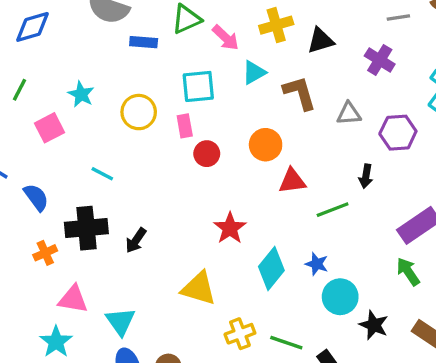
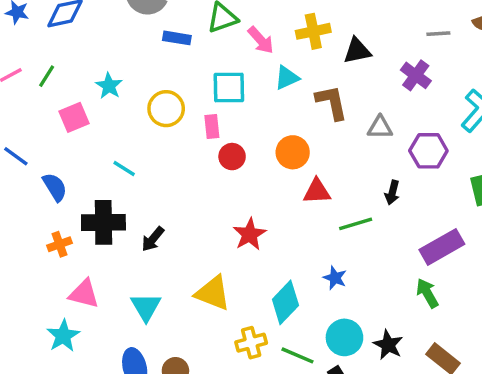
cyan diamond: (271, 268) -> (285, 302), moved
cyan circle: (340, 297) -> (344, 337), moved
cyan triangle: (120, 321) -> (146, 307), moved

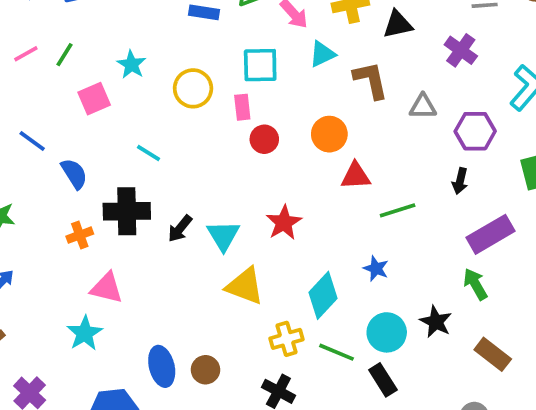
black arrow: (392, 193) -> (460, 181), moved
cyan triangle: (146, 307) -> (223, 236), moved
black star: (388, 345) -> (436, 322), moved

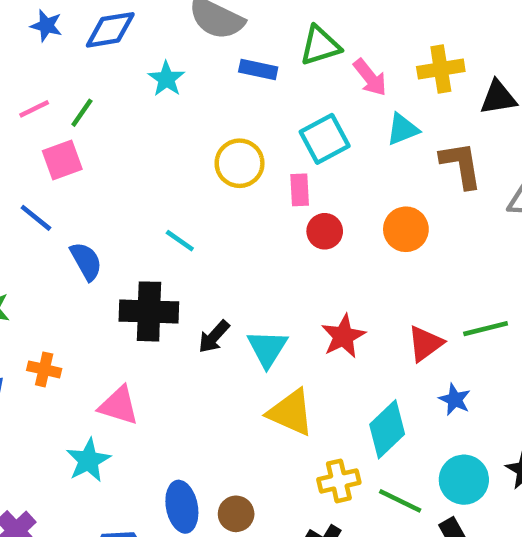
cyan star: (131, 64) -> (166, 79), moved
cyan square: (260, 65) -> (325, 139), turned -30
pink square: (94, 99) -> (62, 160), moved
red triangle: (356, 176) -> (425, 344), moved, turned -36
orange cross: (80, 235) -> (44, 369), moved, turned 30

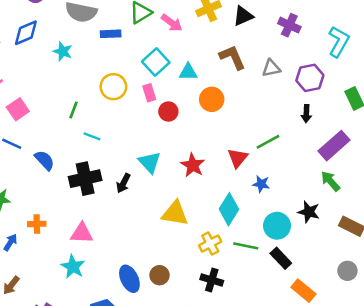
green line: (82, 113) -> (74, 110), moved
cyan triangle: (403, 129) -> (188, 72), moved, turned 36
cyan triangle: (267, 348) -> (150, 162), moved

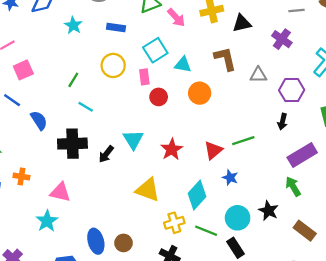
blue rectangle: (111, 34) -> (116, 27), moved

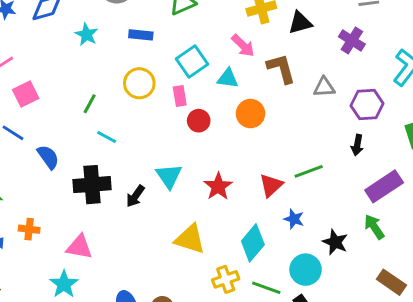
pink arrow: (176, 18) -> (243, 46), moved
black star: (268, 211) -> (335, 242), moved

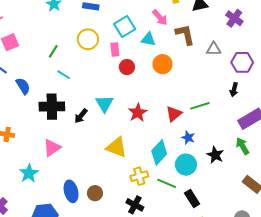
pink triangle: (79, 247) -> (52, 148), moved, turned -48
cyan circle: (306, 270) -> (186, 165), moved

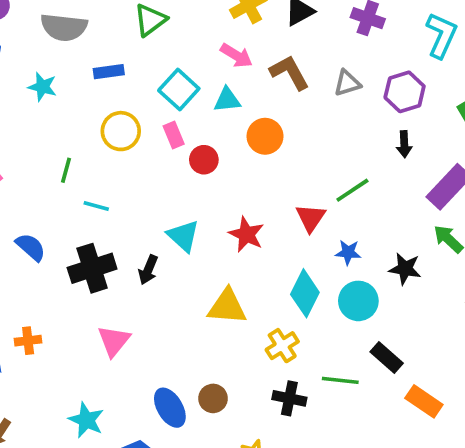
cyan star: (29, 173) -> (86, 420), moved
green line: (167, 183) -> (340, 380), moved

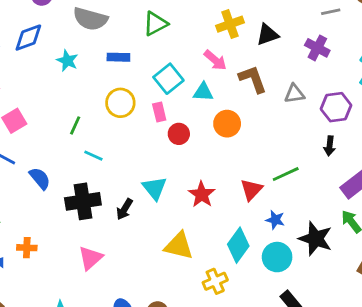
black star: (405, 269) -> (316, 239), size x1.4

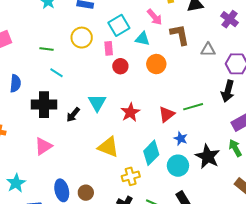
green line: (75, 125) -> (47, 49), turned 64
black arrow: (330, 146) -> (228, 91), size x1.5
blue semicircle: (40, 178) -> (15, 83), turned 36

